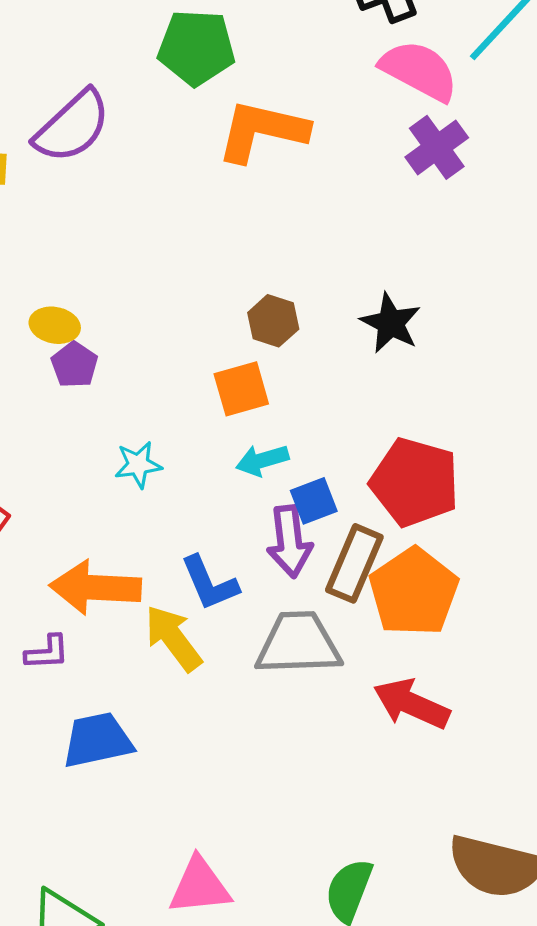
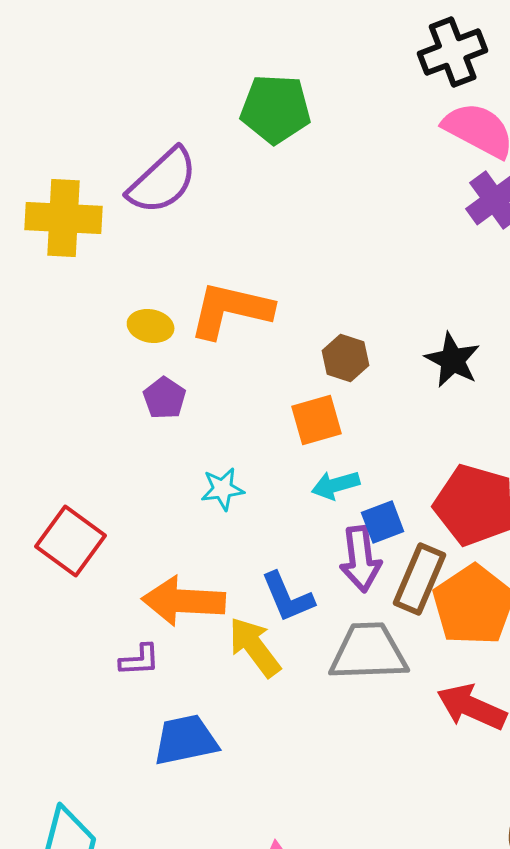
orange L-shape: (262, 131) -> (231, 310), moved
yellow ellipse: (55, 325) -> (151, 326), moved

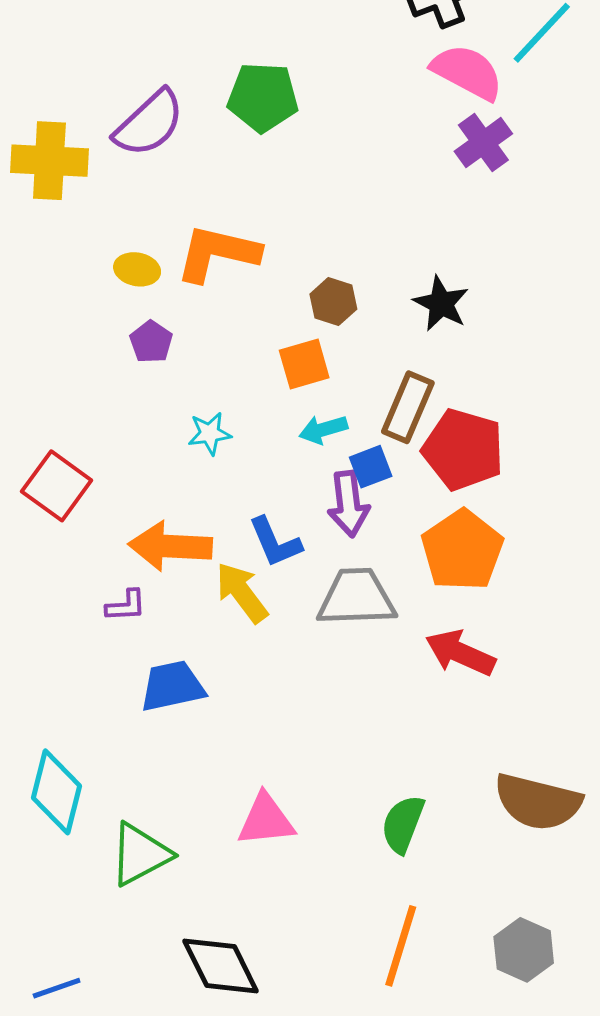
green pentagon: (276, 109) -> (263, 97), moved
brown rectangle: (420, 579) -> (408, 407), moved

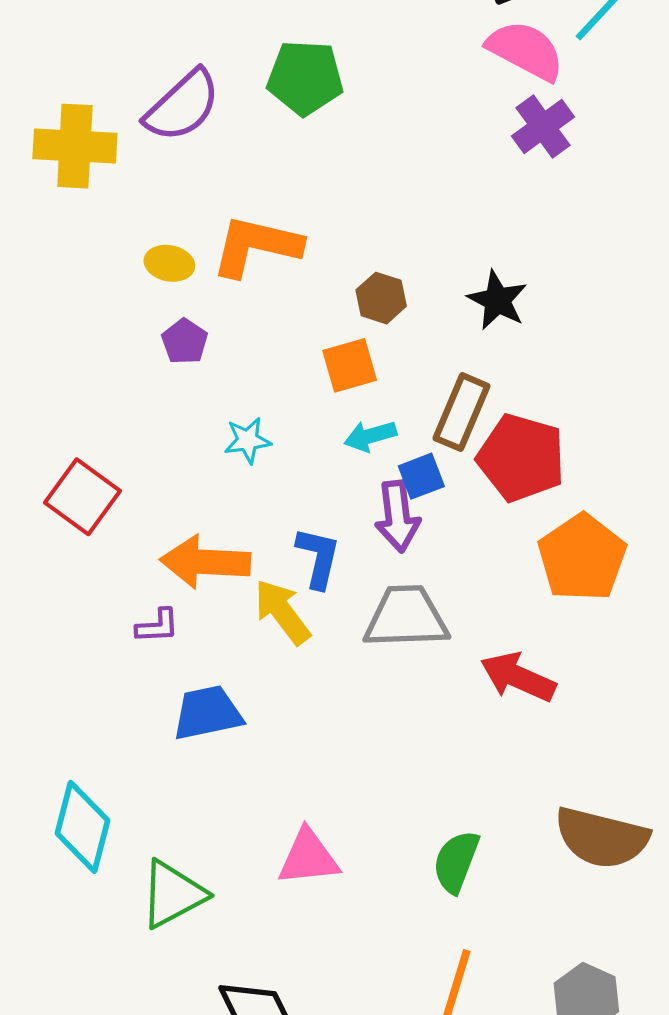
blue L-shape: (275, 542) -> (318, 558), turned -144
orange pentagon: (462, 550) -> (582, 558), moved

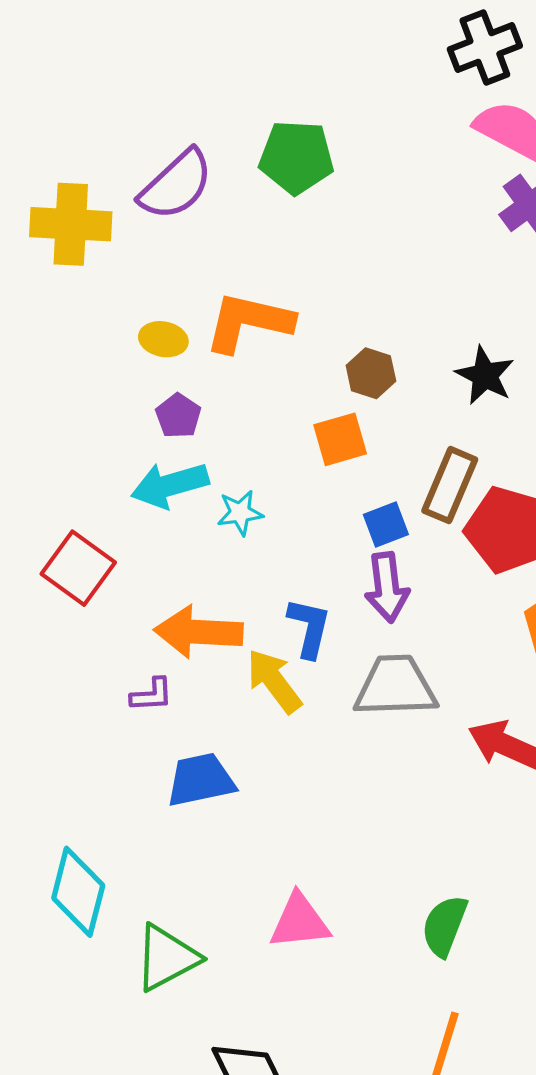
cyan arrow: (370, 436) -> (170, 485), moved, size x1.5
blue square: (421, 476) -> (386, 524), moved

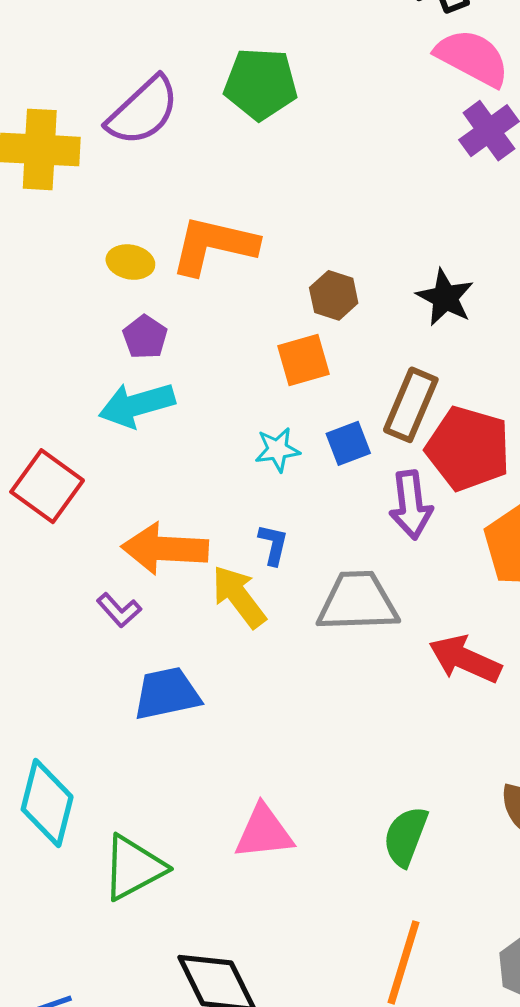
cyan star: (240, 513) -> (277, 450), moved
purple arrow: (387, 587) -> (411, 505), moved
blue L-shape: (309, 628) -> (273, 544), size x0.7
purple L-shape: (152, 695) -> (119, 610), turned 51

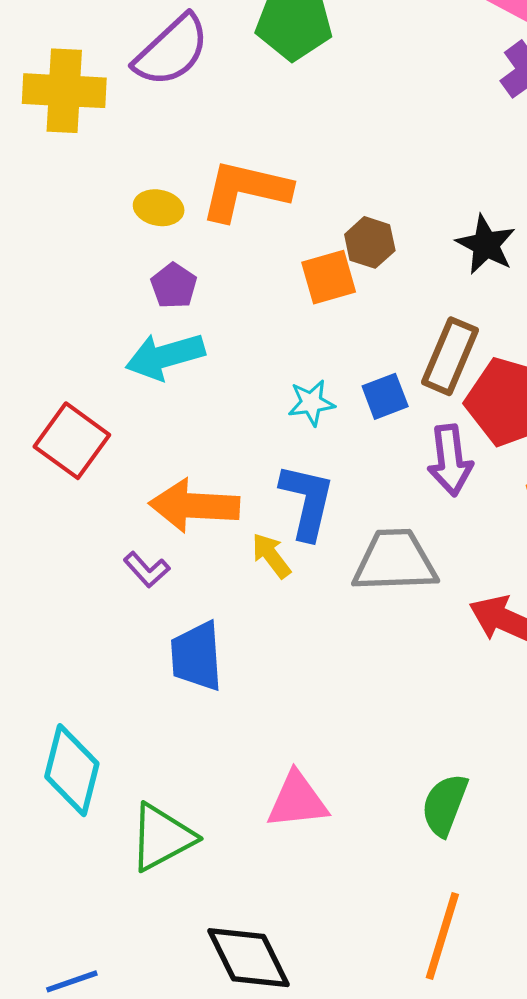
orange square: (303, 360) -> (329, 277), moved
blue L-shape: (273, 544) -> (307, 501), size x1.8
yellow arrow: (239, 597) -> (271, 556), size x0.7
blue trapezoid: (167, 694) -> (196, 656), turned -82

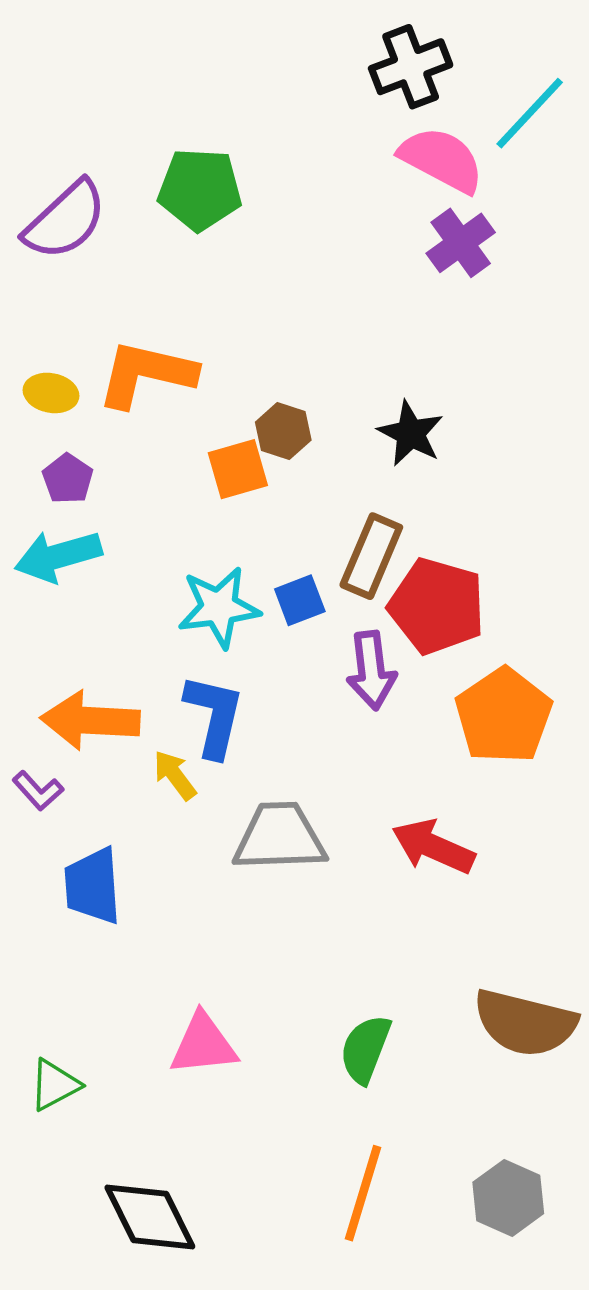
cyan star: (311, 403) -> (219, 607), size x1.6
gray trapezoid: (395, 561) -> (280, 837), moved
green triangle: (162, 837) -> (55, 1085), size x0.7

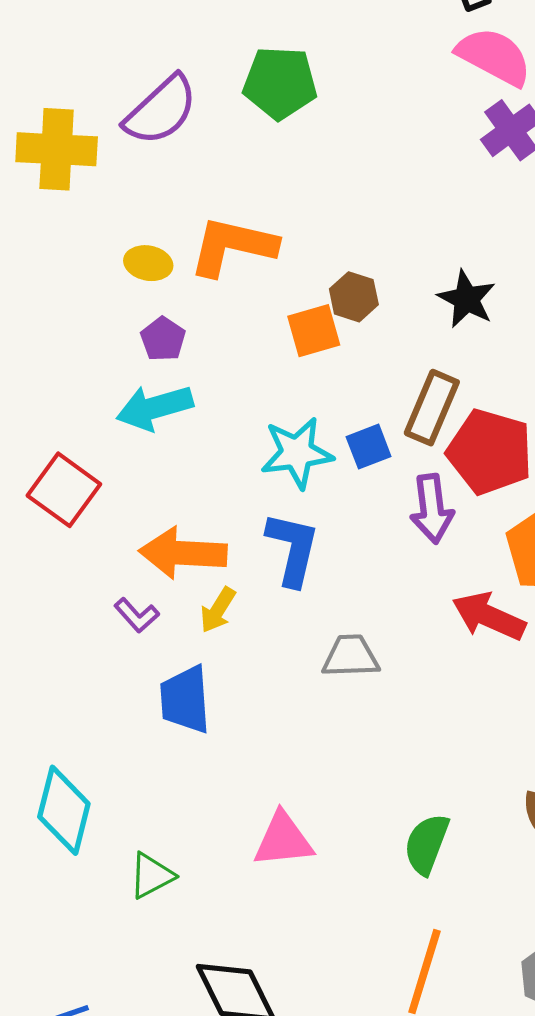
yellow arrow: (175, 775) -> (218, 610), moved, turned -111
gray trapezoid: (280, 837) -> (351, 656), size x0.7
red arrow: (433, 847) -> (489, 616), moved

